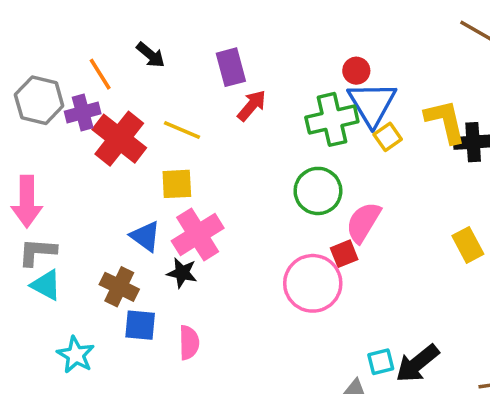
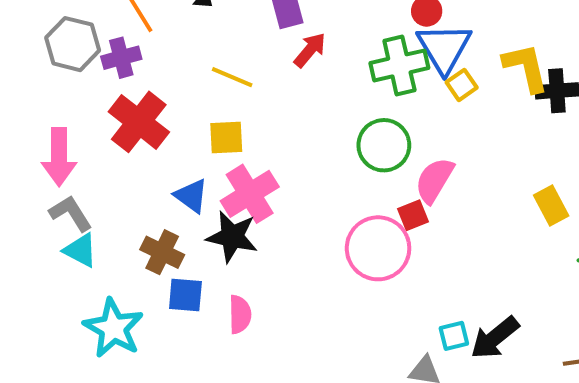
red cross: (119, 139) -> (139, 122), moved
gray L-shape: (37, 252) -> (71, 213), turned 54
black star: (182, 273) -> (232, 237), size x1.5
cyan star: (76, 355) -> (113, 328), size x1.4

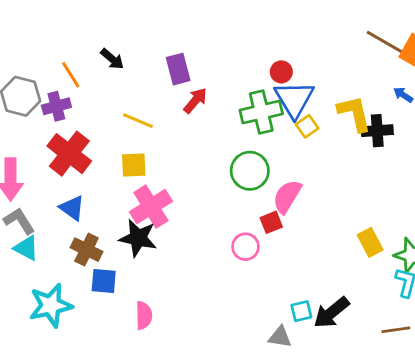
blue triangle: (191, 196) -> (72, 208), moved
yellow rectangle: (551, 206) -> (370, 242), moved
pink circle: (378, 248) -> (245, 247), size x0.6
pink semicircle: (240, 314) -> (144, 315), moved
cyan star: (113, 328) -> (51, 305), turned 30

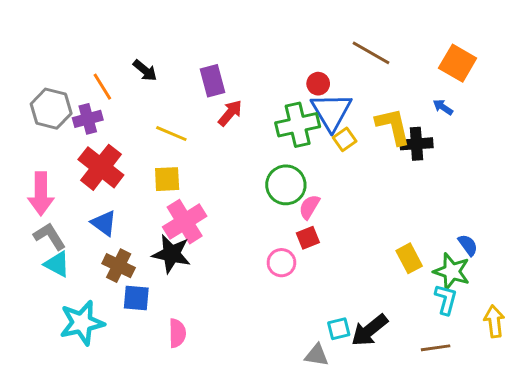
brown line: (384, 42) -> (371, 53), moved
pink semicircle: (287, 197) -> (309, 207), moved, size x0.7

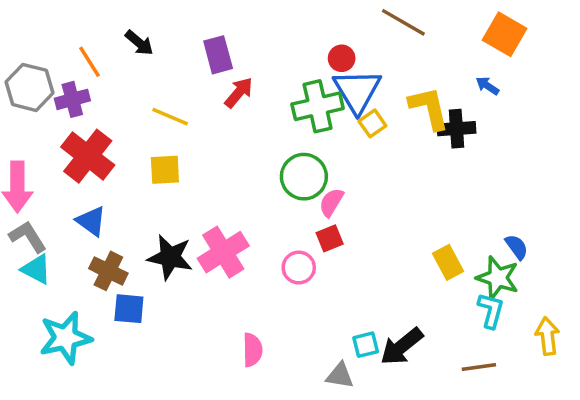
pink cross: (185, 222) -> (223, 252), moved
pink semicircle: (177, 333) -> (252, 350), moved

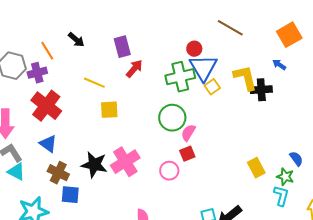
orange square: (505, 34) -> (289, 35), turned 30
yellow square: (165, 170) -> (109, 110), moved
green star: (498, 278) -> (285, 177), size x0.7

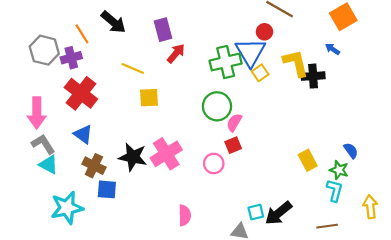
black arrow: (76, 40) -> (113, 22), size x1.4
red circle: (194, 49) -> (264, 32), moved

